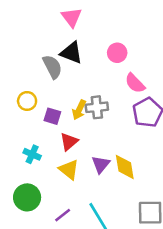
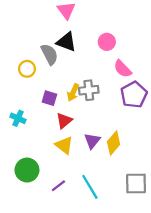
yellow circle: (27, 101) -> (27, 69), moved
cyan cross: (32, 154) -> (18, 118), moved
yellow diamond: (125, 167) -> (114, 143), turned 50

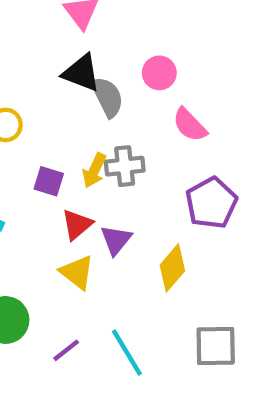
gray semicircle: (49, 54) -> (107, 97), moved
purple pentagon: (134, 95) -> (211, 203), moved
purple triangle: (92, 141) -> (116, 240), moved

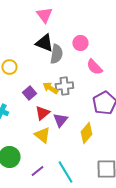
gray semicircle: (107, 97) -> (56, 54), turned 36
yellow arrow: (94, 170) -> (50, 88), turned 98
purple square: (49, 181) -> (29, 93), turned 32

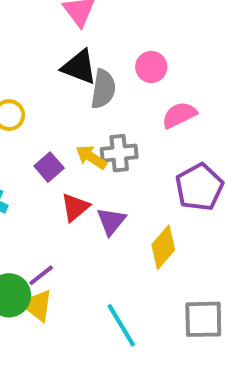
pink semicircle: (94, 67) -> (179, 115), turned 108
yellow triangle: (42, 135) -> (37, 305), moved
purple line: (37, 171) -> (41, 275), moved

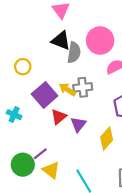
pink circle: (151, 67) -> (100, 41), size x1.6
purple square: (49, 167) -> (45, 95), size x1.6
yellow triangle: (37, 305) -> (51, 170), moved

